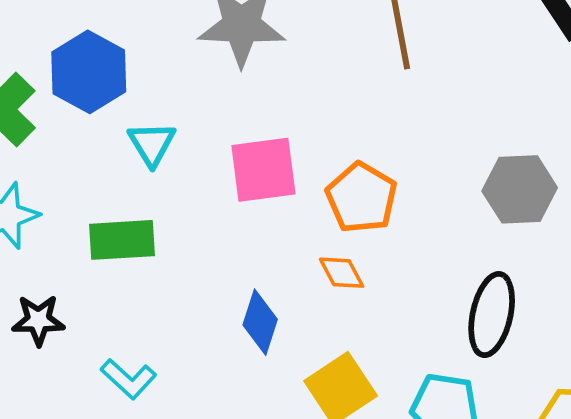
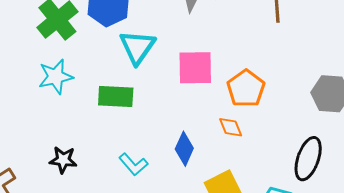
cyan triangle: (152, 144) -> (137, 47), size x1.4
black star: (38, 320) -> (63, 160), moved
cyan L-shape: (129, 379) -> (133, 164), moved

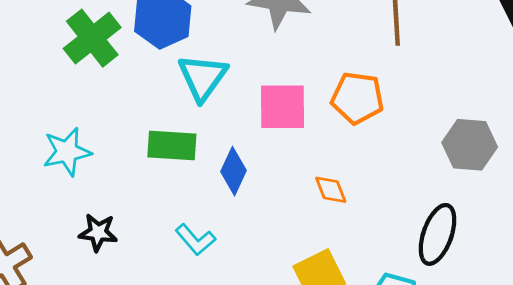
cyan star: (56, 77) -> (67, 152), moved
orange pentagon: (246, 89) -> (357, 98), moved, turned -30
blue diamond: (184, 149) -> (233, 171), moved

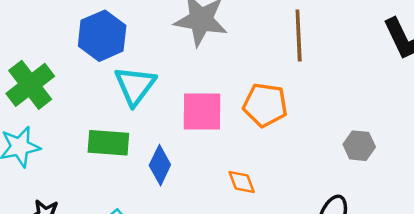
green cross: (92, 38) -> (30, 85), moved
gray hexagon: (470, 145) -> (359, 146), size x0.7

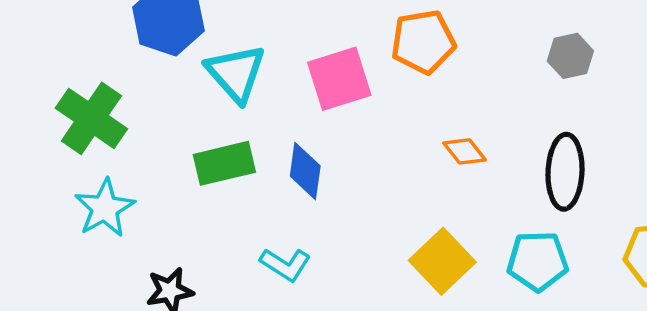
orange diamond: (242, 182) -> (464, 151), moved

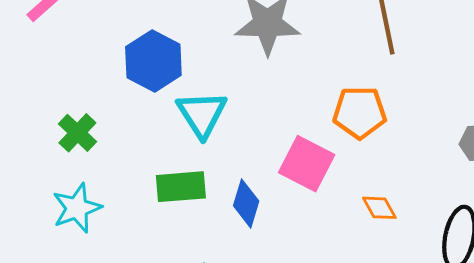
pink square: (339, 79) -> (307, 164), moved, turned 36
green cross: (91, 118) -> (77, 133), size x0.7

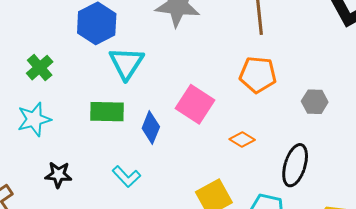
orange pentagon: (360, 112) -> (258, 75), moved
orange diamond: (379, 208) -> (242, 139), turned -35

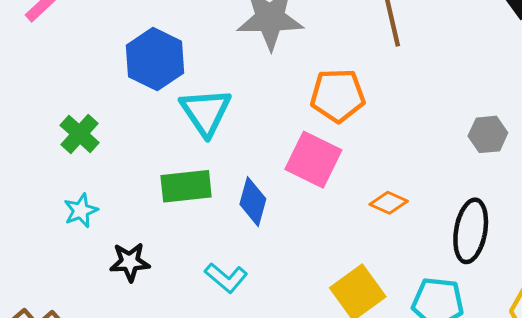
orange pentagon: (258, 75) -> (338, 95), moved
cyan star: (34, 119) -> (81, 211), size x0.7
black star: (58, 175) -> (130, 262), moved

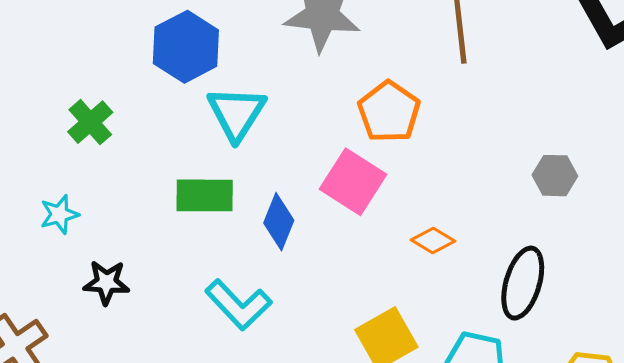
orange pentagon: (338, 95) -> (389, 112), turned 30
cyan star: (81, 211) -> (59, 214), moved
black star: (130, 262) -> (106, 282), moved
cyan L-shape: (226, 278) -> (238, 305), size x1.4

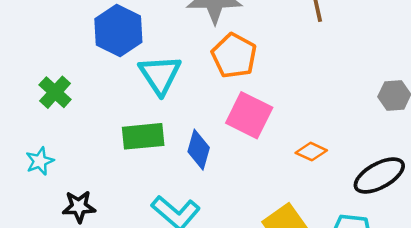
orange pentagon: (389, 112) -> (234, 56), moved
black ellipse: (523, 283) -> (379, 175), turned 51

